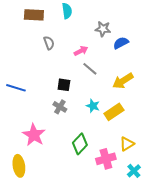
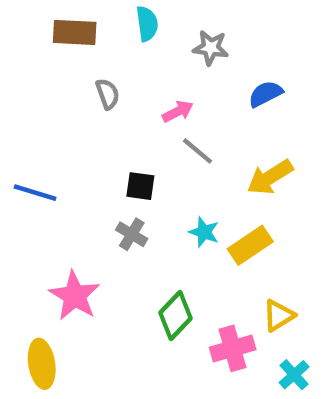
gray star: (103, 29) -> (211, 48), moved

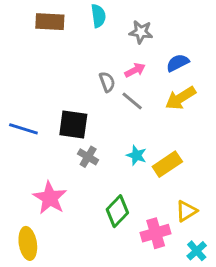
gray semicircle: (108, 94) -> (107, 82), moved
pink arrow: (178, 111) -> (135, 70), moved
yellow arrow: (270, 177) -> (181, 98), moved
black square: (140, 186) -> (73, 124), moved, size x1.5

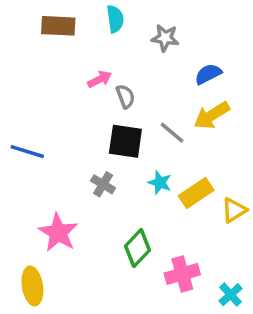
pink arrow: (135, 70) -> (100, 79), moved
gray line: (132, 101) -> (172, 133), moved
black square: (73, 124) -> (125, 141), moved
yellow triangle: (186, 211) -> (234, 210), moved

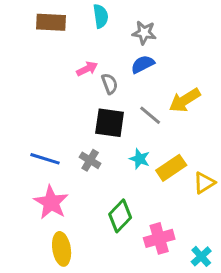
blue semicircle: (208, 74) -> (143, 64), moved
blue line: (27, 152) -> (45, 159), moved
yellow ellipse: (32, 286) -> (62, 249), moved

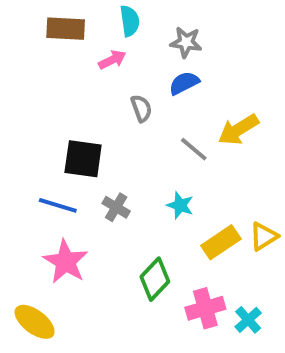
pink arrow: (87, 69) -> (112, 60), moved
black square: (110, 123) -> (83, 159), moved
yellow rectangle: (171, 168) -> (221, 242), moved
yellow ellipse: (62, 249) -> (35, 322), moved, turned -44
cyan cross: (201, 256) -> (248, 320), moved

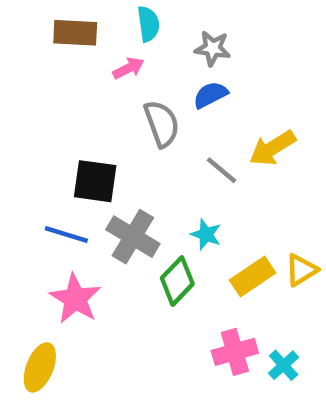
gray semicircle: (141, 108) -> (162, 124), size x1.5
gray cross: (116, 207) -> (133, 237), size x1.6
green diamond: (155, 279) -> (177, 281), moved
yellow ellipse: (35, 322) -> (40, 367), turned 75

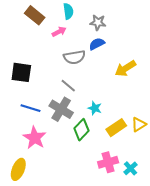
brown rectangle: (75, 33) -> (35, 15), turned 36
gray semicircle: (162, 124) -> (74, 57), turned 100
gray line: (222, 170) -> (68, 86), moved
black square: (95, 181) -> (21, 72), moved

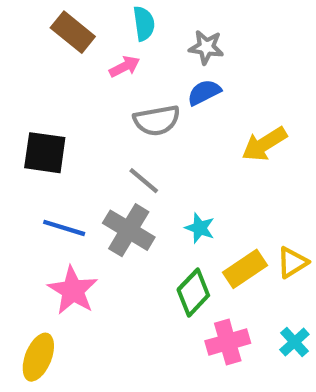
green diamond: (82, 130) -> (193, 293), moved
cyan cross: (131, 168) -> (294, 342), moved

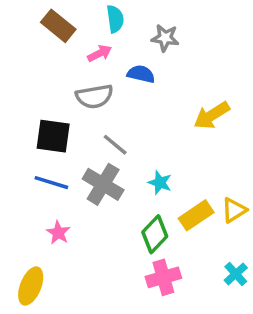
blue semicircle: (204, 92) -> (141, 74), moved, turned 40
gray semicircle: (157, 120) -> (94, 96), moved
black square: (45, 153) -> (53, 136), moved
pink star: (73, 290) -> (58, 233), size x0.6
pink cross: (228, 342) -> (163, 277), moved

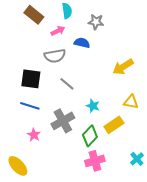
gray cross: (103, 184) -> (63, 121), moved, turned 30
yellow triangle: (234, 210) -> (131, 102), moved, turned 42
yellow ellipse: (31, 286) -> (18, 166), turned -65

